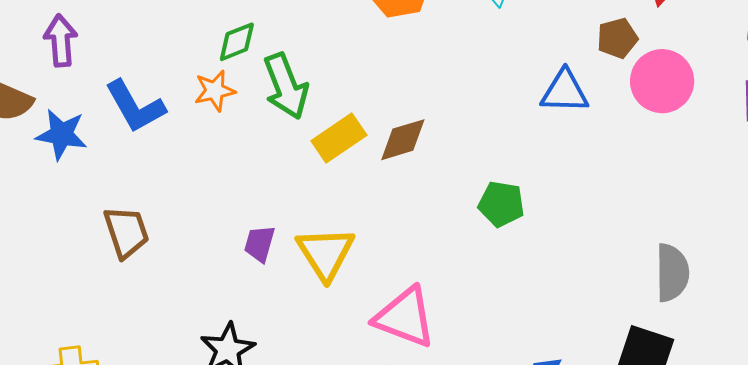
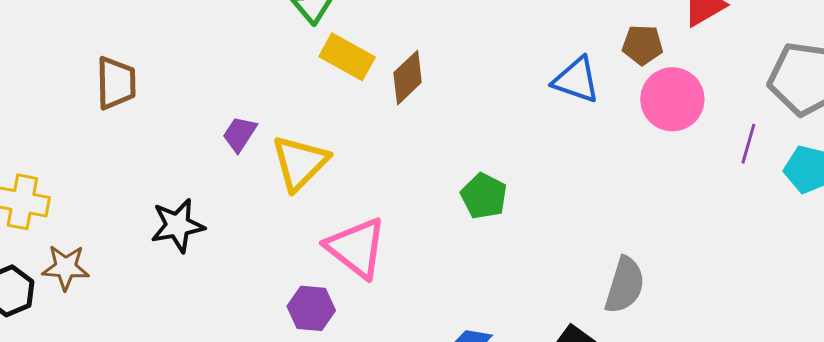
yellow rectangle: (339, 138) -> (347, 57), turned 46
brown diamond: (403, 140) -> (408, 78), turned -44
green pentagon: (501, 204) -> (484, 196), moved

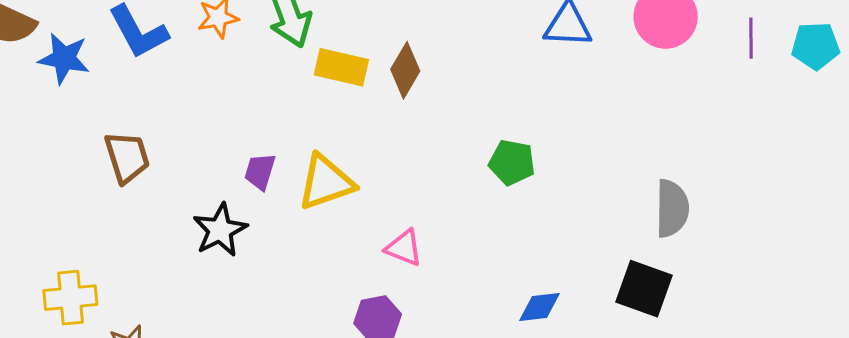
yellow triangle: (300, 163) -> (326, 182), turned 42
black star: (178, 225) -> (220, 230), moved
pink triangle: (356, 248) -> (404, 248), size x0.6

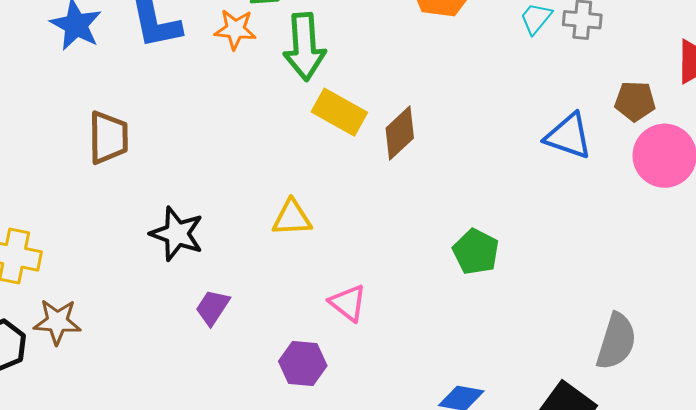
purple trapezoid: (260, 171) -> (213, 307), moved
yellow triangle: (326, 182) -> (292, 218), size x0.7
black star: (220, 230) -> (177, 234), turned 30

